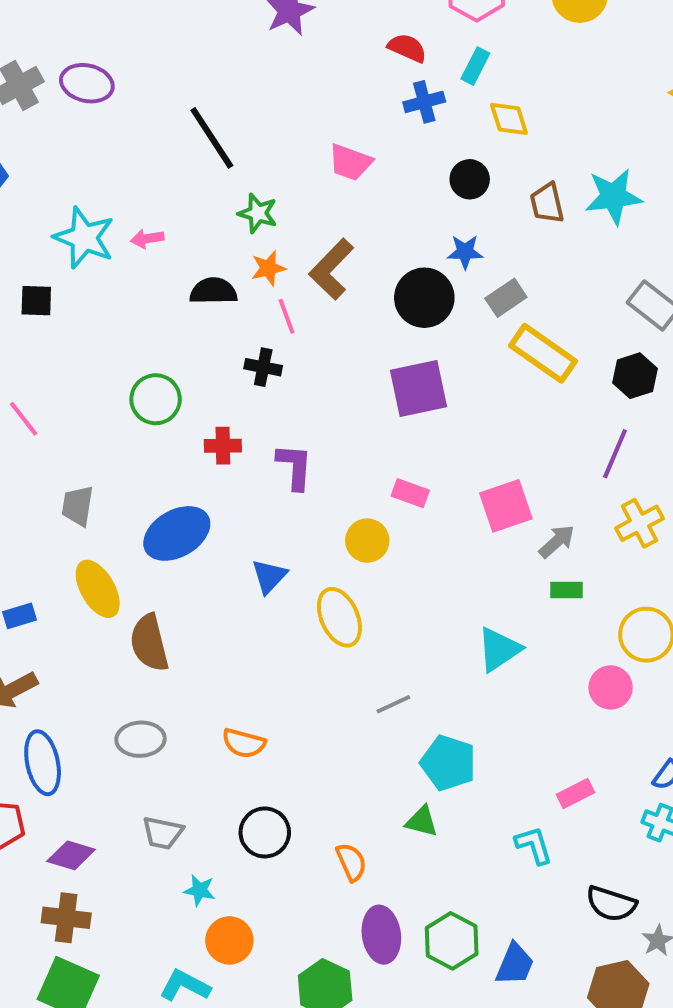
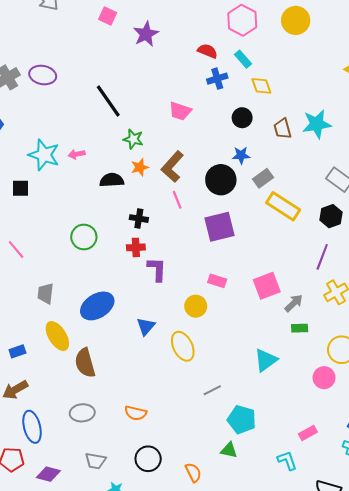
cyan rectangle: (475, 66) -> (243, 59), turned -66
pink line: (286, 316) -> (177, 200), moved
red cross: (223, 446) -> (136, 247), moved

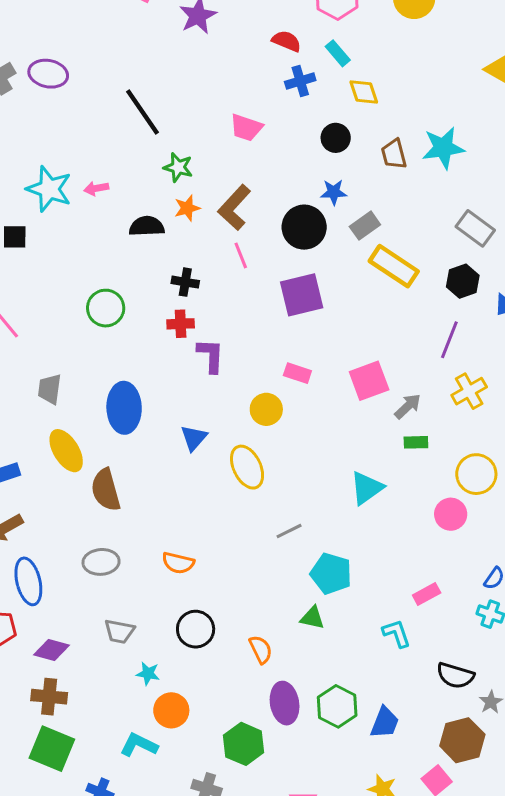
blue ellipse: (97, 306) -> (124, 408), turned -60

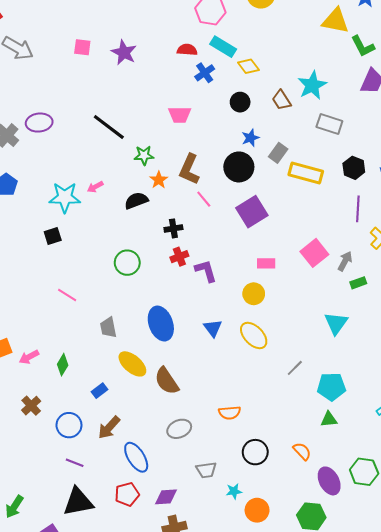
cyan rectangle: (338, 53) -> (223, 47), size x1.4
gray rectangle: (475, 228) -> (329, 124), moved

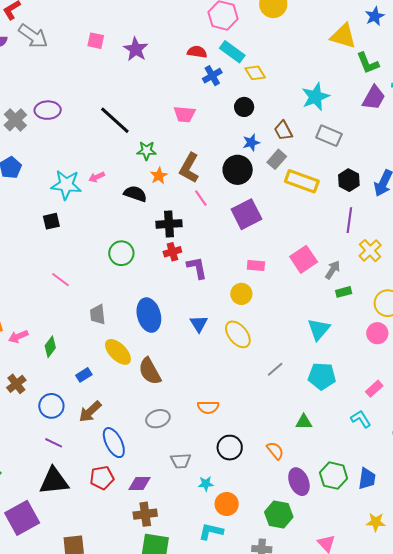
brown trapezoid: (281, 100) -> (283, 131), moved
black semicircle: (136, 201) -> (135, 194), turned 35
black cross: (173, 228) -> (169, 224), size x1.4
cyan pentagon: (331, 387) -> (322, 376), moved

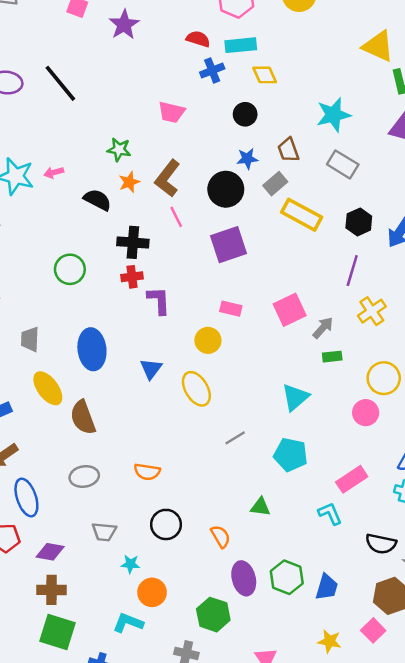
cyan rectangle: (232, 52) -> (241, 45), turned -50
black line: (115, 120) -> (60, 83), moved
pink rectangle: (374, 389) -> (352, 479), size x1.4

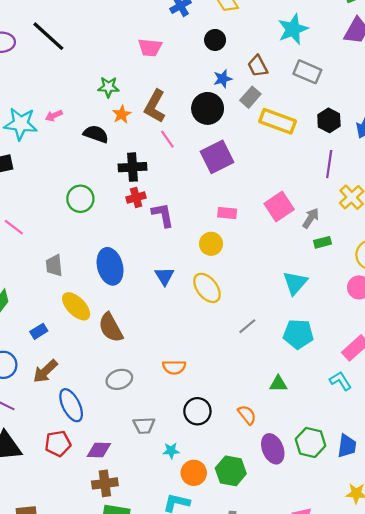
green hexagon: (213, 615) -> (231, 471), moved

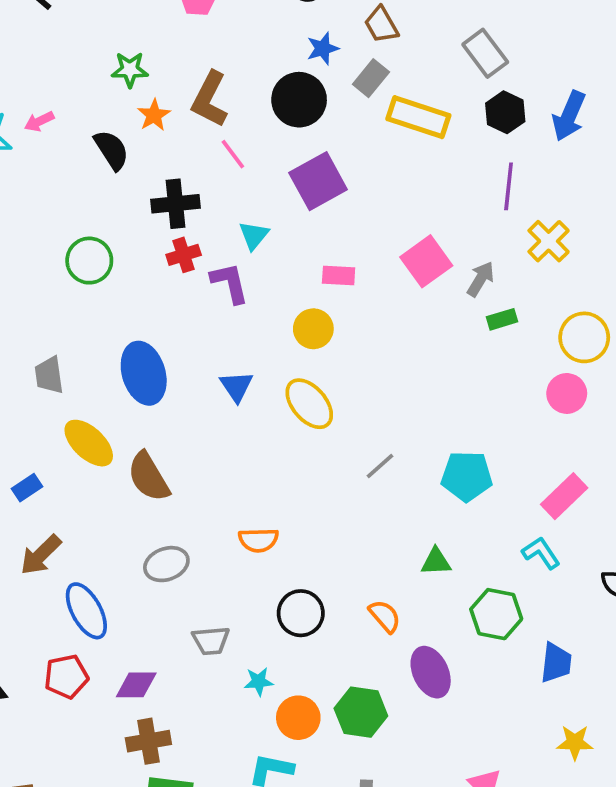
gray rectangle: (307, 72) -> (485, 53), moved, turned 32
black semicircle: (96, 134) -> (111, 150), turned 40
cyan triangle: (295, 283) -> (254, 235), moved, size x0.7
green hexagon: (311, 442) -> (496, 614), moved

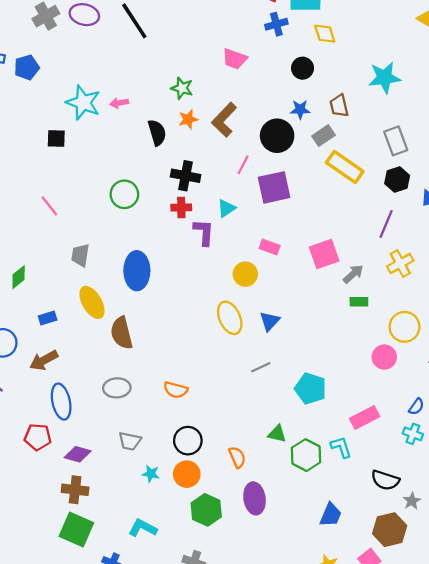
pink line: (233, 154) -> (243, 165), moved, turned 48
blue triangle: (236, 386) -> (270, 321), moved
green hexagon: (496, 614) -> (306, 455), moved
orange circle: (298, 718) -> (187, 474), moved

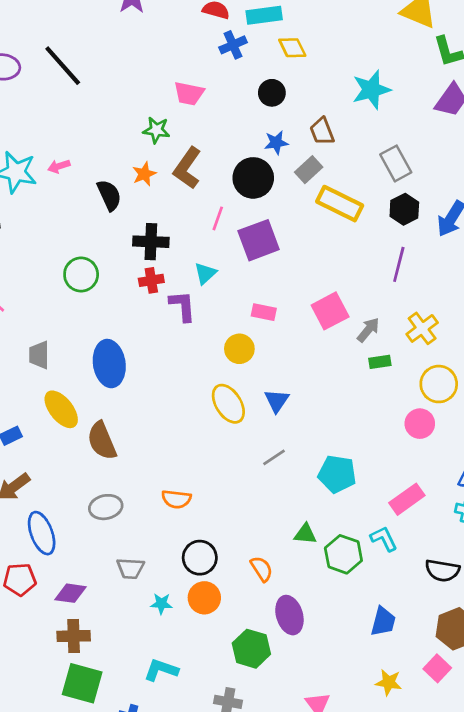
green star: (182, 88) -> (156, 130), moved
yellow cross: (400, 263) -> (422, 328), moved
green hexagon: (206, 510) -> (251, 649), moved

